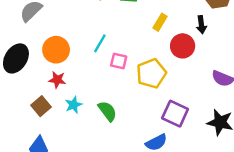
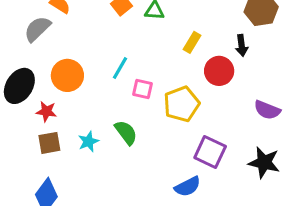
red star: (57, 80) -> (46, 111), moved
brown square: (41, 106) -> (49, 143), turned 30
green semicircle: (107, 111) -> (126, 132), moved

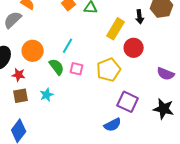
yellow rectangle: (192, 42) -> (116, 29), size x1.5
black arrow: (242, 45) -> (140, 17), moved
pink square: (142, 89) -> (77, 69), moved
green semicircle: (126, 132) -> (57, 67), moved

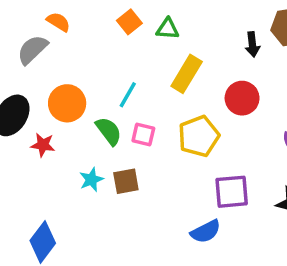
yellow rectangle: (116, 29) -> (187, 74), moved
brown square: (21, 96) -> (126, 181), moved
purple square: (128, 102) -> (232, 192), turned -30

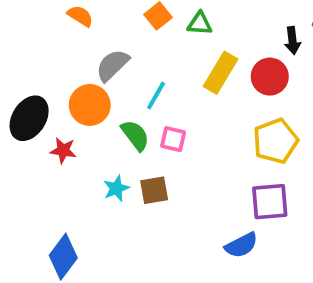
gray semicircle: (32, 50) -> (112, 65), moved
red circle: (242, 98) -> (270, 77), moved
yellow pentagon: (199, 136) -> (275, 141), moved

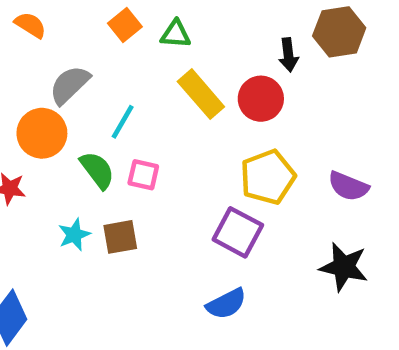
yellow rectangle: (220, 73) -> (201, 94), turned -72
purple square: (270, 202) -> (238, 232), moved, turned 33

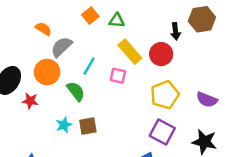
orange semicircle: (30, 25) -> (43, 29), moved
pink square: (143, 175) -> (118, 76), moved
purple square: (238, 232) -> (162, 132), moved

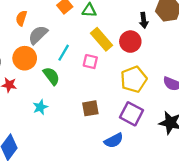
orange semicircle: (43, 29) -> (21, 18), turned -104
brown square: (88, 126) -> (90, 108), moved

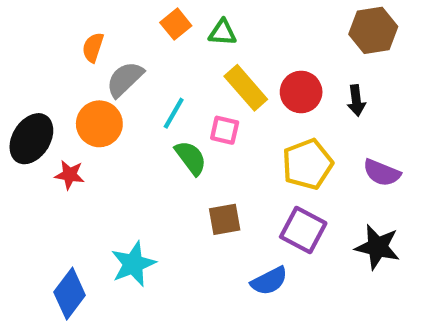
black arrow: (144, 20) -> (356, 100), moved
green semicircle: (51, 76) -> (191, 158), moved
cyan star: (40, 107) -> (133, 264), moved, size x1.5

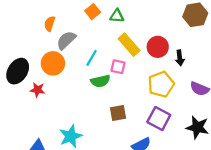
black arrow: (356, 100) -> (180, 58), moved
green semicircle: (191, 158) -> (100, 81), turned 114

